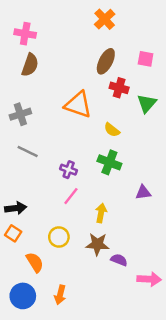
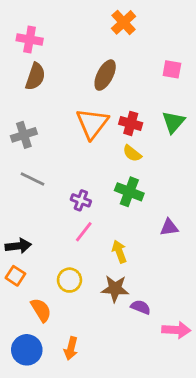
brown ellipse: (106, 61) -> (105, 75), moved
red cross: (119, 88) -> (131, 123), moved
orange triangle: (78, 105) -> (92, 123), turned 48
yellow arrow: (101, 213) -> (119, 252), turned -30

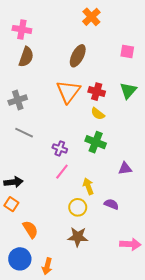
yellow circle: (69, 280) -> (78, 207), moved
brown star: (115, 289) -> (78, 237), moved
purple semicircle: (141, 307) -> (111, 204), moved
orange arrow: (71, 348) -> (47, 266), moved

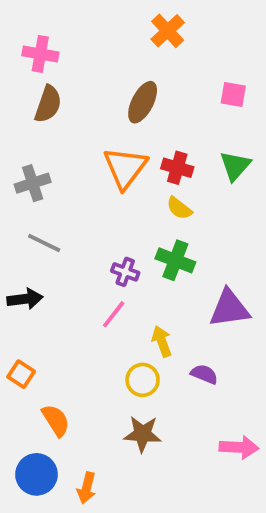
purple cross: (60, 148) -> (125, 272), moved
purple triangle: (125, 168) -> (229, 309), size x1.6
black arrow: (14, 182) -> (25, 299), moved

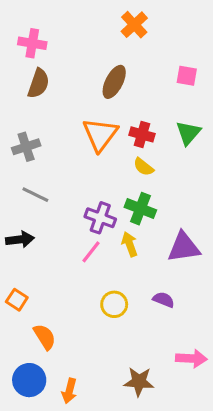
purple cross: (125, 272) -> (100, 218), size x1.4
yellow arrow: (162, 341) -> (130, 244), moved
brown star: (143, 434) -> (139, 382), moved

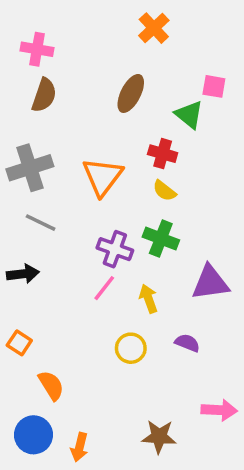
green triangle: (188, 133) -> (189, 115), moved, turned -32
orange triangle: (100, 134) -> (102, 177), moved
gray cross: (26, 147) -> (30, 168), size x1.4
yellow arrow: (130, 244) -> (148, 299), moved

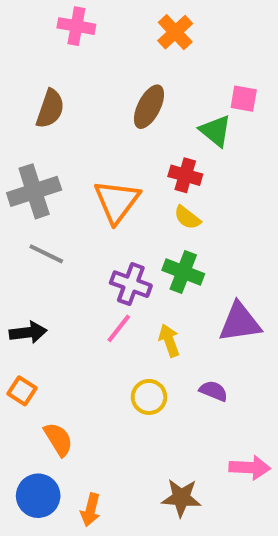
pink cross: (37, 49) -> (76, 26), moved
black arrow: (23, 274) -> (28, 332), moved

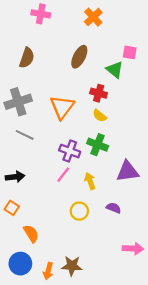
brown star: (181, 498) -> (72, 266), moved

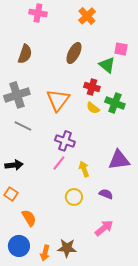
green cross: (98, 145) -> (115, 103), moved
pink arrow: (133, 249) -> (104, 228), moved, turned -42

